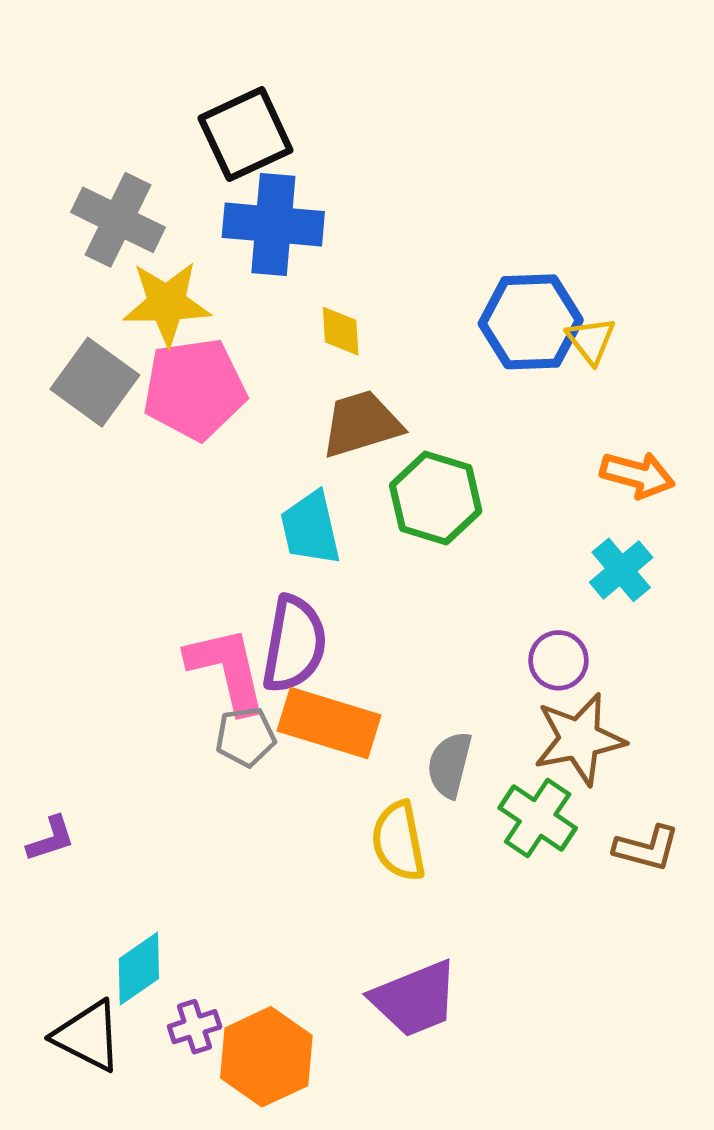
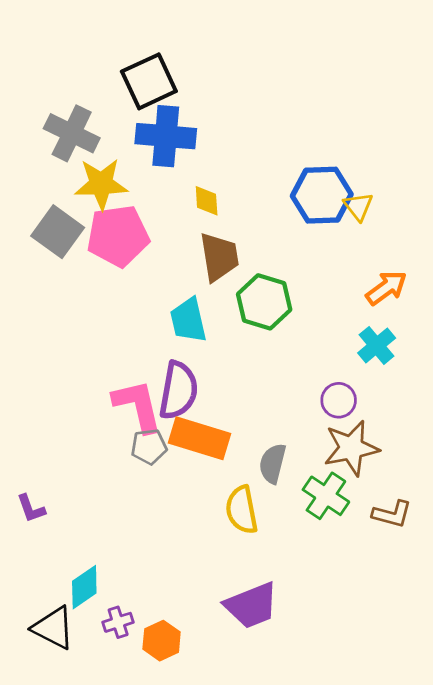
brown trapezoid: (361, 424) -> (219, 257), turned 98
orange arrow: (637, 475) -> (386, 288), turned -51
purple L-shape: (51, 839) -> (31, 508), turned 88
orange hexagon: (266, 1057) -> (162, 641), size x0.7

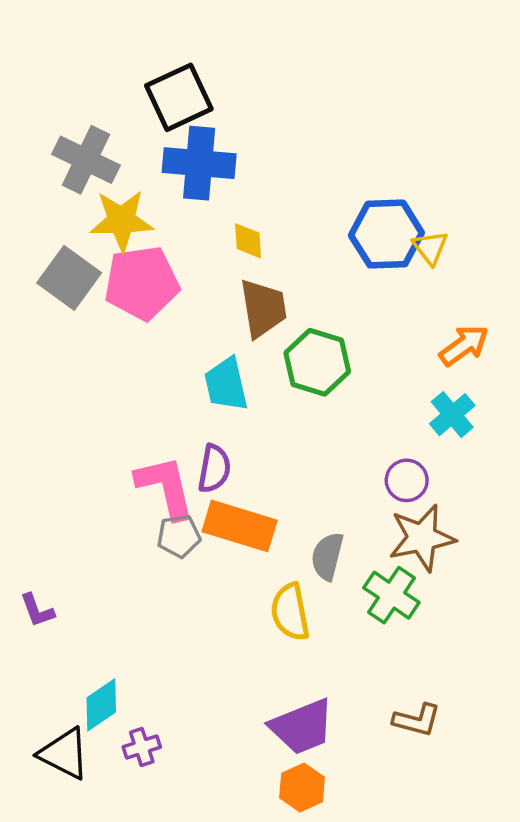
purple semicircle: (178, 390) -> (214, 469), size x0.7
brown L-shape: (392, 514) -> (417, 720), moved
orange hexagon: (162, 641) -> (302, 788), moved

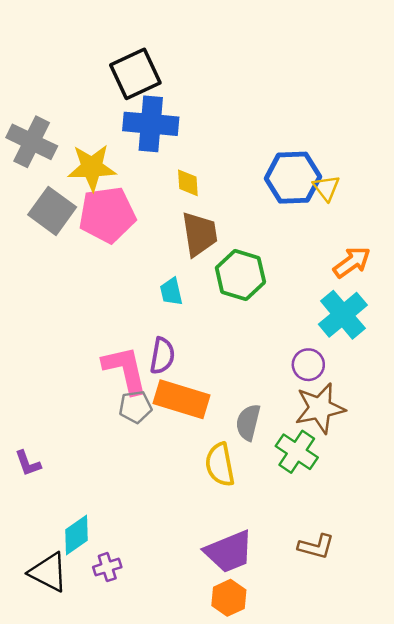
gray cross: (86, 160) -> (32, 142), moved
cyan trapezoid: (226, 384) -> (171, 292), size x0.7
cyan cross: (452, 415) -> (343, 315), size x1.4

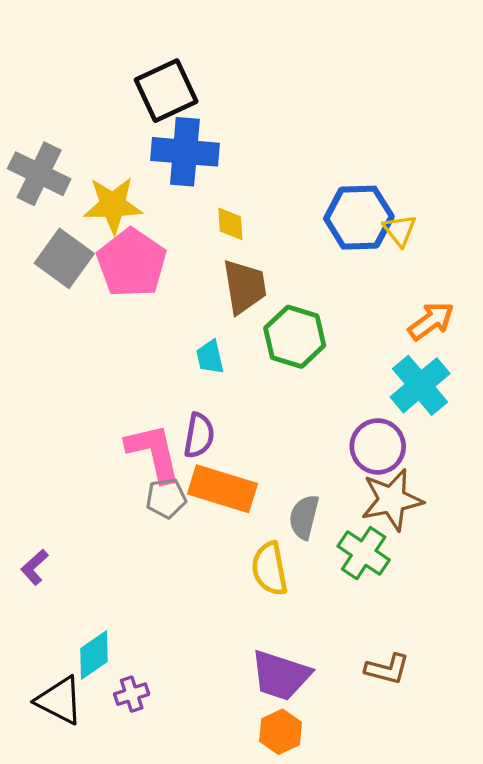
pink pentagon: (107, 215) -> (132, 263), turned -30
purple circle: (308, 365) -> (378, 446), size x1.4
purple L-shape: (28, 463) -> (34, 567), turned 68
purple trapezoid: (229, 552) -> (281, 675), turned 40

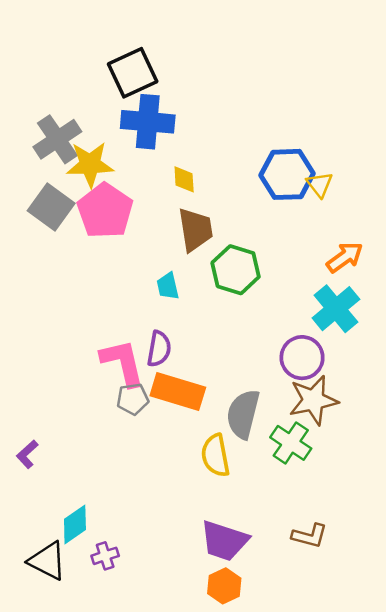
gray cross: (39, 174) -> (57, 139), moved, turned 30
gray semicircle: (304, 517) -> (243, 414), size x1.4

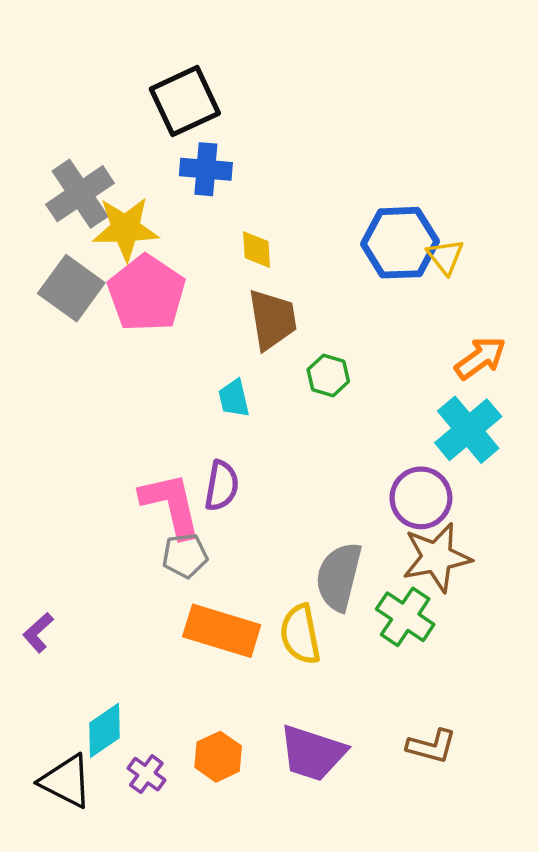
blue cross: (148, 122) -> (206, 169), size x0.7
green hexagon: (236, 270) -> (328, 376), size x0.6
orange rectangle: (178, 391) -> (222, 631), moved
purple cross: (105, 556) -> (146, 774), turned -36
orange hexagon: (224, 586) -> (218, 757), moved

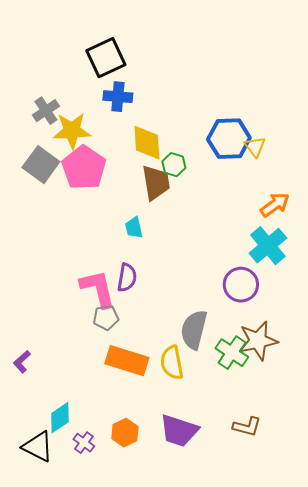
gray cross: (80, 194) -> (46, 111), size x0.7
yellow diamond: (257, 250) -> (147, 143), size x1.6
green hexagon: (328, 376) -> (174, 165), moved
brown star: (437, 557) -> (258, 341), moved

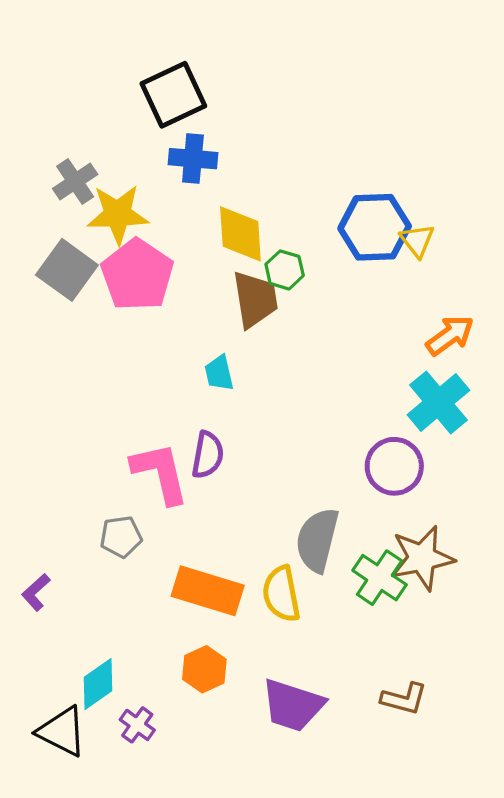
gray pentagon: (106, 318) -> (121, 537), moved
orange hexagon: (125, 433) -> (204, 669), moved

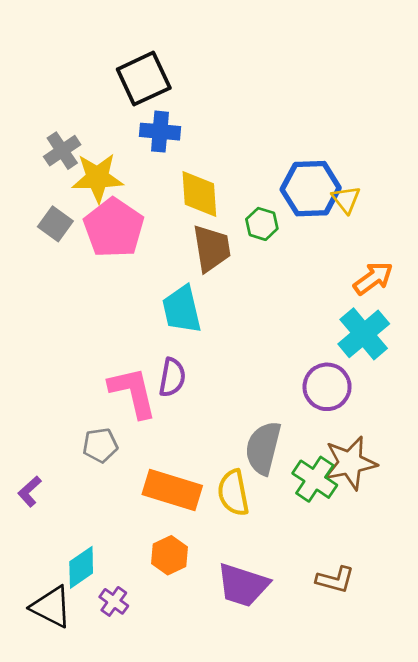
gray square: (67, 270) -> (55, 224), size x0.7
green hexagon: (285, 270) -> (262, 224), moved
cyan trapezoid: (219, 373) -> (182, 309), size x1.6

